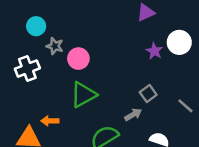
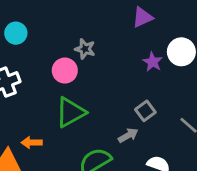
gray star: (55, 46) -> (85, 49), moved

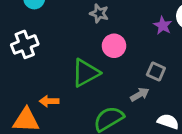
pink circle: (65, 71) -> (114, 46), moved
gray square: (145, 111) -> (156, 71), turned -30

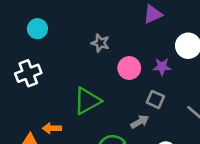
purple star: (163, 26) -> (162, 67), moved, turned -30
pink circle: (114, 46) -> (129, 68), moved

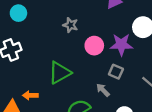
purple star: (162, 67) -> (121, 45), size x1.5
gray arrow: (140, 122) -> (103, 90), turned -104

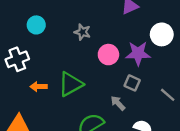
cyan circle: (18, 13) -> (36, 25), moved
orange arrow: (30, 95) -> (39, 87), moved

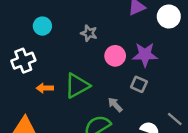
white circle: (162, 34) -> (169, 16), moved
gray line: (168, 95) -> (175, 119), moved
gray arrow: (118, 103) -> (115, 105), moved

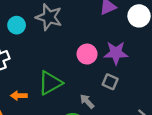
gray star: (89, 33) -> (49, 17), moved, size x1.6
orange arrow: (45, 88) -> (19, 96), moved

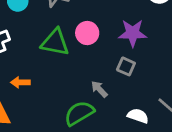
pink circle: (87, 54) -> (87, 33), moved
green triangle: (50, 83) -> (55, 42), moved, turned 40

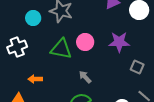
gray square: (126, 66) -> (137, 67), moved
gray arrow: (99, 89) -> (85, 77), moved

